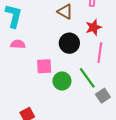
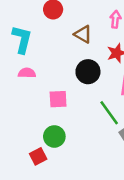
green circle: (62, 81) -> (54, 136), moved

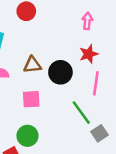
brown triangle: (83, 34) -> (32, 65), moved, turned -36

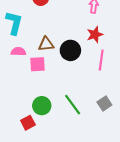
pink square: (31, 99) -> (38, 64), moved
green line: (81, 113) -> (73, 105), moved

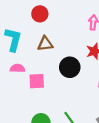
brown triangle: (46, 44) -> (45, 44), moved

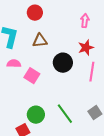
pink square: (37, 81) -> (32, 76), turned 35

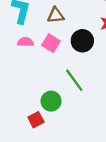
pink square: (32, 76) -> (51, 43), moved
green line: (65, 114) -> (74, 80), moved

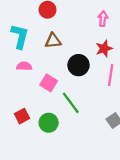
pink square: (51, 43) -> (49, 83), moved
red square: (36, 120) -> (22, 116), moved

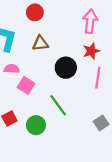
pink arrow: (103, 19) -> (90, 21), size x1.5
pink square: (49, 83) -> (26, 85), moved

